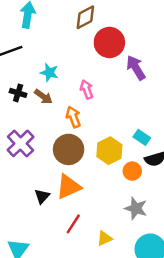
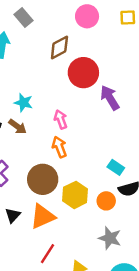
orange arrow: (73, 117) -> (59, 147), moved
yellow hexagon: (109, 151) -> (75, 195), moved
black triangle: (42, 196) -> (13, 215), moved

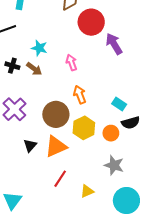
orange arrow: (59, 147) -> (80, 95), moved

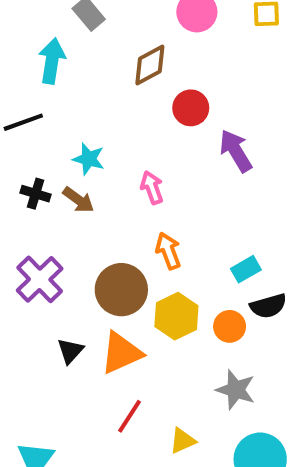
red circle: (91, 22) -> (191, 108), size x0.7
cyan rectangle: (119, 104) -> (246, 269), turned -64

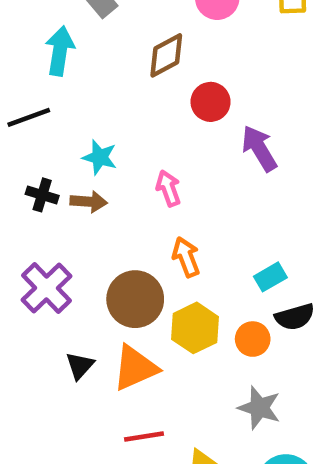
brown arrow: (78, 200) -> (89, 202), turned -32
red line: (129, 416) -> (144, 437), turned 48

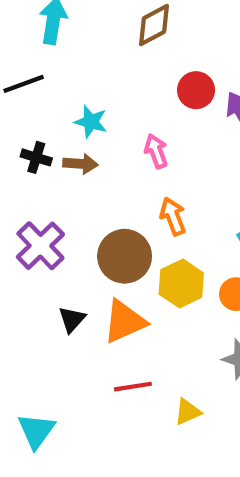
red circle: (211, 102) -> (196, 90), moved

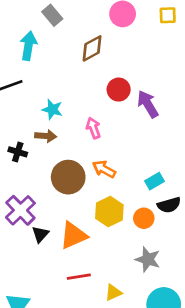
black cross: (36, 157) -> (18, 152), moved
orange arrow: (173, 216) -> (104, 169), turned -40
purple cross: (40, 246) -> (20, 210), moved
brown circle: (125, 256) -> (68, 177), moved

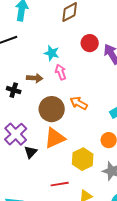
cyan star: (52, 109) -> (52, 53), moved
pink arrow: (93, 128) -> (61, 72), moved
yellow hexagon: (109, 212) -> (83, 159), moved
orange triangle: (73, 235) -> (55, 138), moved

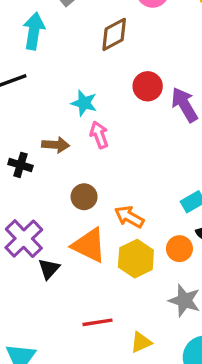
orange arrow: (79, 103) -> (129, 217), moved
brown circle: (52, 109) -> (84, 197), size x0.6
orange triangle: (55, 138) -> (89, 245), turned 50
yellow hexagon: (83, 159) -> (136, 259), moved

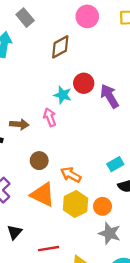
cyan star: (84, 103) -> (63, 95), moved
orange circle: (179, 249) -> (102, 206), moved
black triangle: (49, 269) -> (15, 232), moved

